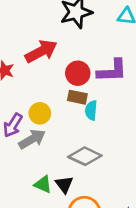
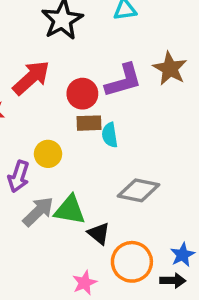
gray arrow: (32, 139) -> (38, 212), moved
gray diamond: (85, 156) -> (139, 190), moved
green triangle: (43, 184) -> (70, 210), moved, size x1.4

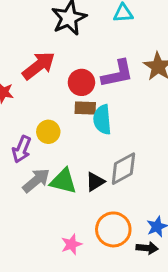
cyan semicircle: (110, 135) -> (102, 120), size x1.4
gray diamond: (139, 190) -> (123, 169), turned -44
black triangle: (99, 233) -> (95, 182), moved, turned 45

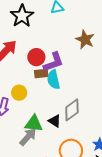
purple L-shape: (117, 74) -> (53, 62), moved
gray arrow: (36, 181) -> (28, 137), moved
black triangle: (95, 182) -> (55, 121), turned -48

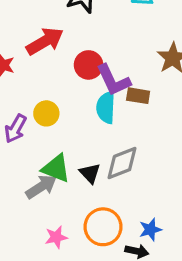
purple L-shape: (53, 62) -> (113, 80), turned 70
brown rectangle: (41, 74) -> (138, 96), moved

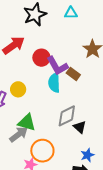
brown rectangle: (138, 96) -> (73, 74), turned 32
black triangle: (90, 173) -> (80, 127), moved
orange circle: (103, 227) -> (42, 151), moved

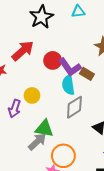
gray diamond: (67, 116) -> (74, 107), moved

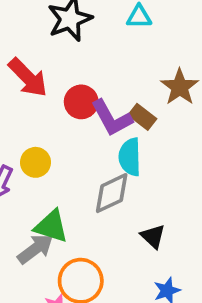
red arrow: (23, 51) -> (28, 78), turned 80
brown rectangle: (87, 74) -> (142, 117), moved
cyan semicircle: (68, 85) -> (130, 157), moved

